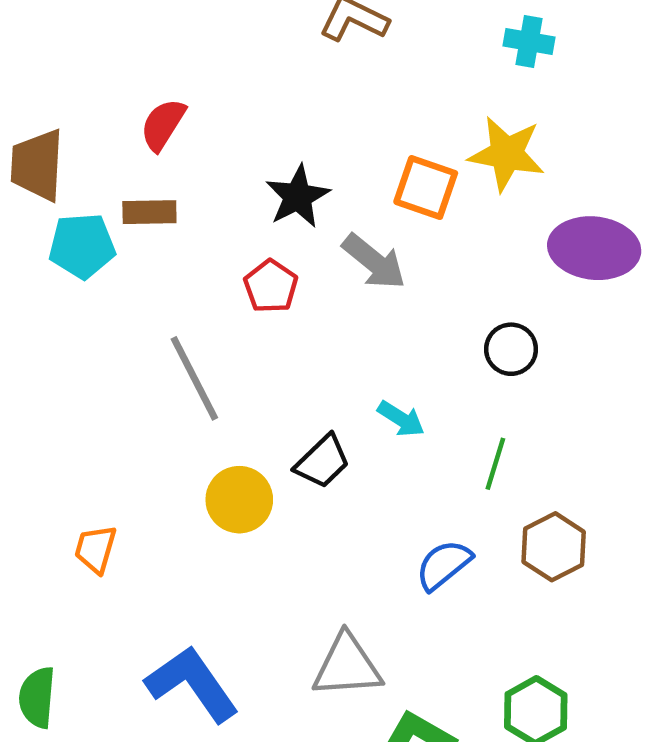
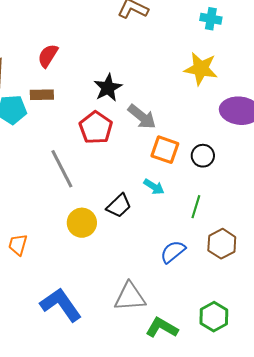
orange square: (426, 187) -> (165, 150), moved
red pentagon: (271, 286) -> (96, 128), size x1.4

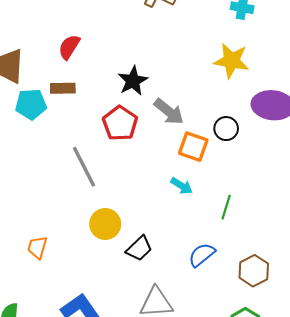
black circle: (203, 156) -> (226, 129), moved
black trapezoid: (119, 206) -> (139, 248), moved
brown hexagon: (222, 244) -> (254, 271), moved

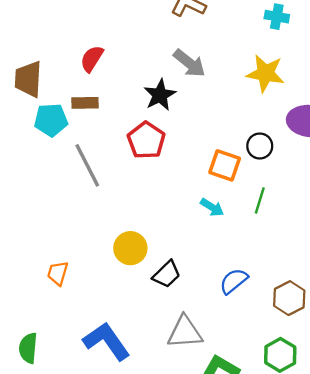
gray arrow: (169, 112) -> (189, 63), moved
gray line: (84, 167) -> (87, 165), moved
green line: (226, 207) -> (260, 200), moved

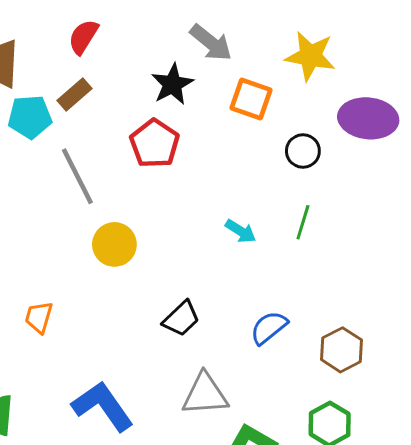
brown rectangle: (85, 103) -> (74, 95), turned -40
orange square: (225, 165) -> (251, 99), moved
yellow circle: (130, 248) -> (114, 244), moved

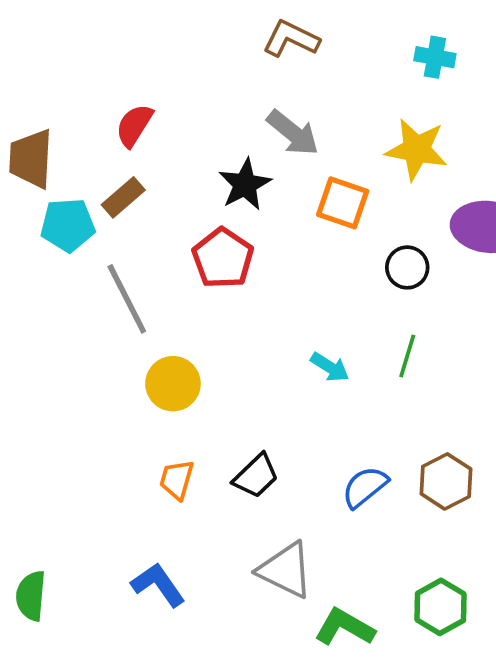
orange trapezoid: (39, 317) -> (177, 480), moved
brown hexagon: (341, 350) -> (446, 481), moved
gray triangle: (205, 394) -> (286, 570), turned 30
blue L-shape: (103, 406) -> (158, 585), size x0.7

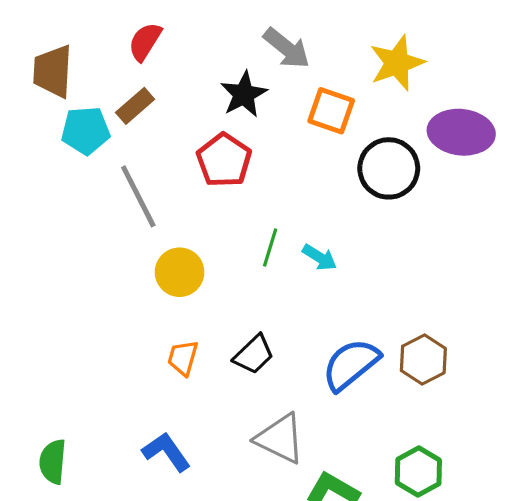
yellow star: (416, 149) -> (397, 63), turned -30
black circle: (407, 267) -> (389, 168), size x1.6
green line: (407, 356) -> (270, 247), moved
blue semicircle: (365, 487) -> (351, 364), size x1.4

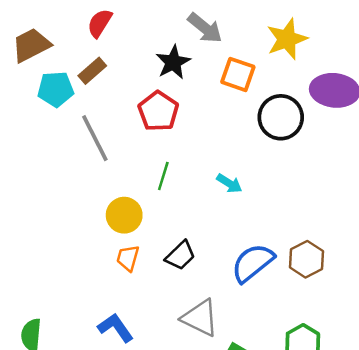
brown trapezoid: (53, 71) -> (31, 45), turned 60
green line: (270, 247) -> (163, 176), moved
yellow circle: (180, 272) -> (124, 215), moved

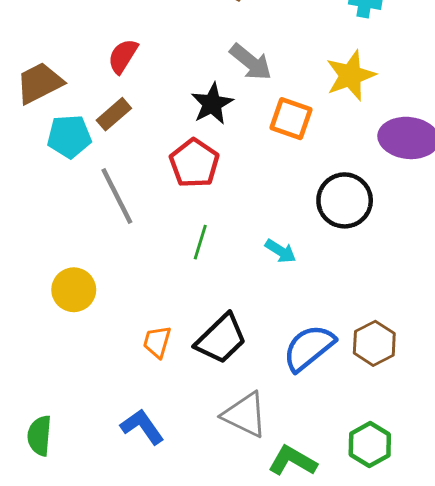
black circle: (281, 117) -> (345, 200), moved
yellow circle: (124, 215) -> (74, 290), moved
black trapezoid: (180, 256) -> (221, 339), size x1.4

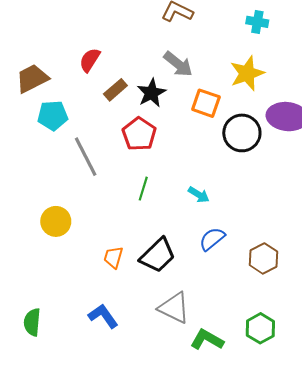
brown rectangle: (114, 114) -> (115, 90), moved
black circle: (345, 200) -> (242, 133), moved
blue semicircle: (309, 348) -> (212, 239), moved, size x0.7

